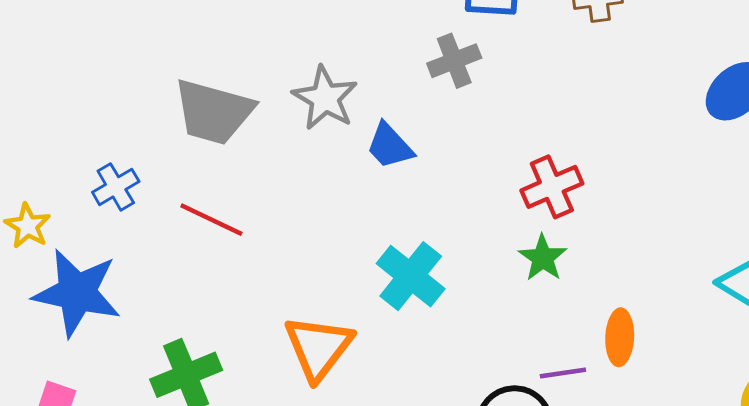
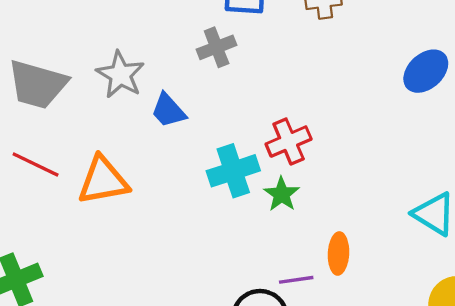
cyan cross: (411, 276) -> (233, 171), moved, turned 33
orange triangle: (318, 347) -> (103, 181), moved, turned 42

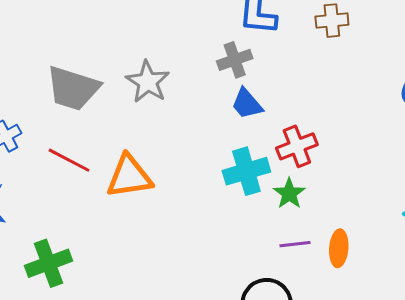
blue trapezoid: (168, 110) -> (247, 104), moved
purple line: (296, 280) -> (295, 244), moved

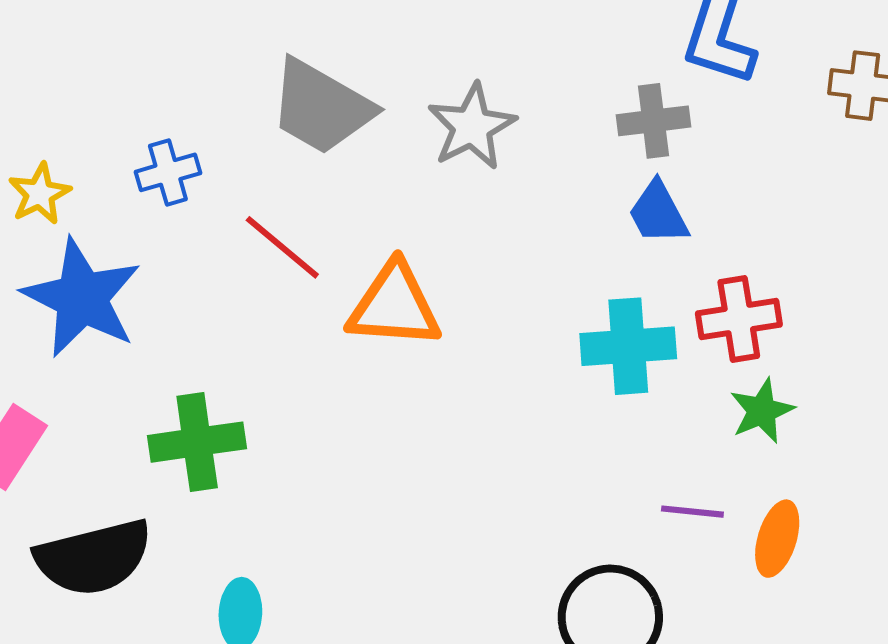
green star: (289, 194) -> (762, 411), moved

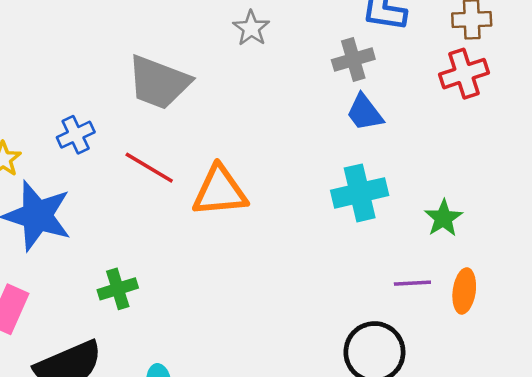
gray star: (472, 127) -> (251, 28), moved, size x0.7
red cross: (739, 319) -> (464, 74), moved
green cross: (197, 442) -> (118, 289), size x0.7

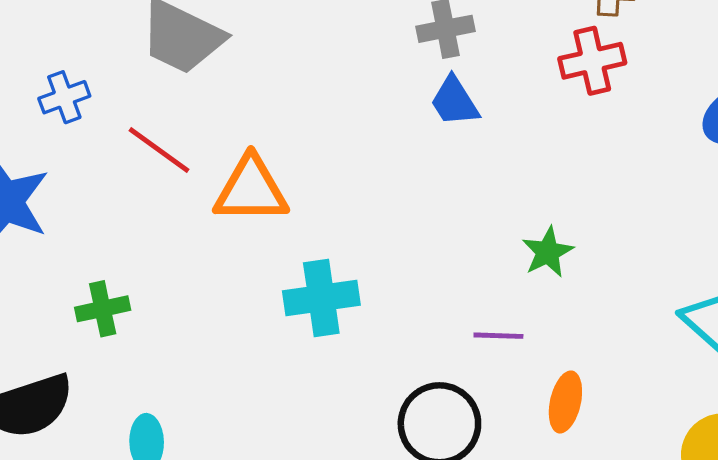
cyan cross: (360, 193) -> (321, 298), moved
orange ellipse: (464, 291) -> (565, 402), moved

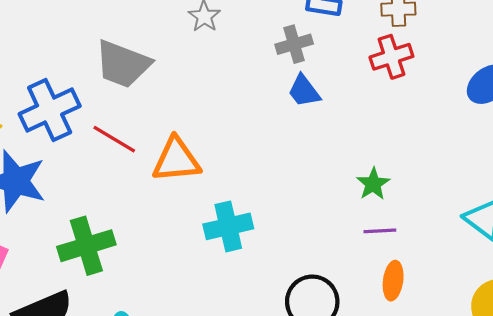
blue cross: (64, 97) -> (50, 110), size x1.8
green cross: (103, 309) -> (86, 246), size x1.6
purple line: (498, 336) -> (380, 231), moved

